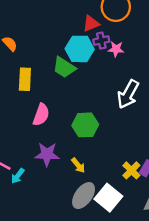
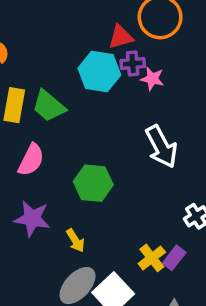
green trapezoid: (64, 67) -> (49, 106), moved
white arrow: (128, 94) -> (161, 147), turned -64

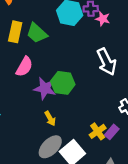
purple star: (32, 219) -> (45, 89), moved

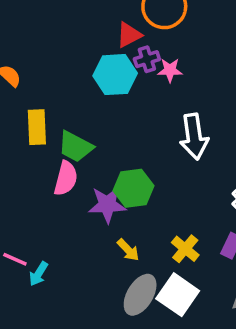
green trapezoid: (37, 33) -> (75, 147), moved
white arrow: (107, 62) -> (194, 136), turned 32
yellow cross: (98, 131) -> (185, 249), moved

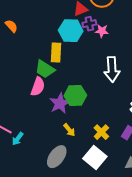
yellow rectangle: (37, 127) -> (56, 53), moved
purple star: (107, 205) -> (60, 103), turned -30
gray ellipse: (140, 295) -> (57, 157), moved

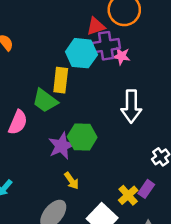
purple cross: (89, 24) -> (106, 46), size x1.5
pink semicircle: (38, 87) -> (18, 122), moved
yellow cross: (101, 132) -> (128, 195), moved

